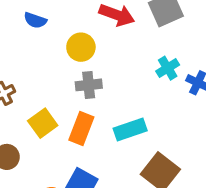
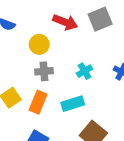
cyan cross: (168, 68) -> (84, 71), moved

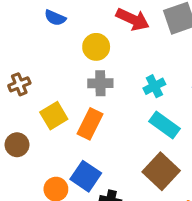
cyan rectangle: (73, 104) -> (165, 125), moved, turned 50

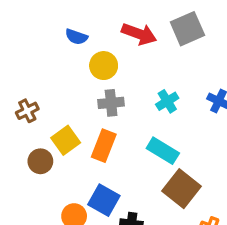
blue semicircle: (55, 18) -> (76, 37), moved
cyan rectangle: (165, 125) -> (163, 151), moved
brown circle: (17, 145) -> (40, 161), moved

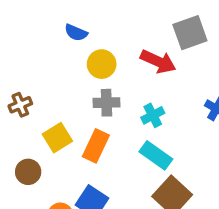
red arrow: (139, 34) -> (158, 61), moved
cyan cross: (167, 101) -> (153, 115), moved
brown circle: (40, 161) -> (28, 172), moved

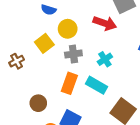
yellow square: (57, 138) -> (44, 43), moved
cyan rectangle: (156, 155) -> (97, 85), moved
brown circle: (28, 172) -> (38, 103), moved

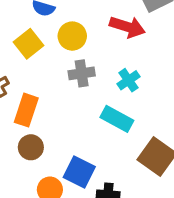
yellow square: (44, 43) -> (29, 44), moved
orange rectangle: (69, 83) -> (26, 110), moved

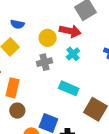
yellow circle: (72, 36) -> (48, 38), moved
cyan cross: (129, 80) -> (73, 54), moved

